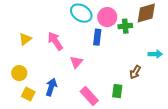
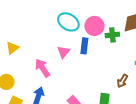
pink arrow: (55, 41) -> (42, 68), moved
pink triangle: (76, 62) -> (63, 52), moved

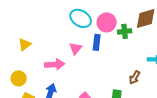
pink arrow: (42, 68) -> (55, 64), turned 120

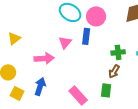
green cross: (125, 31) -> (118, 52), moved
brown arrow: (135, 77) -> (114, 71), moved

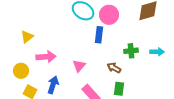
pink triangle: (65, 42) -> (79, 66), moved
pink arrow: (44, 58) -> (46, 57), moved
brown arrow: (114, 71) -> (114, 68), moved, turned 88

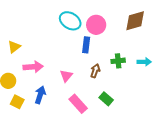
brown arrow: (114, 68) -> (95, 71), moved, turned 80
green rectangle: (119, 89) -> (106, 99), turned -56

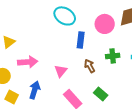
pink circle: (96, 25) -> (105, 24), moved
brown arrow: (95, 71) -> (90, 66), turned -48

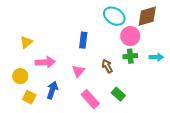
cyan ellipse: (65, 16) -> (114, 16), moved
pink circle: (105, 24) -> (130, 36), moved
blue rectangle: (81, 40) -> (83, 40), moved

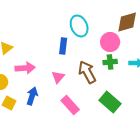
cyan ellipse: (114, 16) -> (79, 26), moved, turned 35
brown arrow: (107, 66) -> (87, 72), size x1.6
green rectangle: (118, 94) -> (110, 102), moved, size x1.5

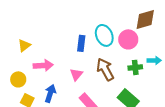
cyan ellipse: (79, 26) -> (104, 35), moved
green cross: (110, 62) -> (135, 67), moved

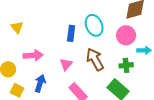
pink circle: (128, 39) -> (126, 35), moved
yellow triangle: (24, 45) -> (17, 27), moved, turned -32
green cross: (135, 67) -> (126, 65), moved

